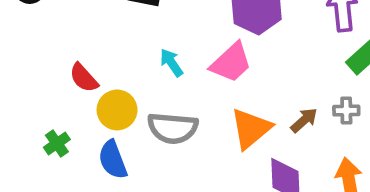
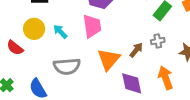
pink trapezoid: (231, 63) -> (92, 26), turned -45
yellow circle: (117, 110) -> (34, 29), moved

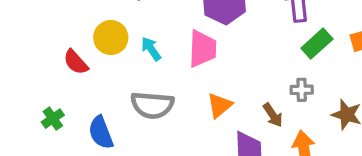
brown arrow: (136, 50) -> (273, 115), moved, turned 98
orange triangle: (109, 59) -> (220, 105), size x0.7

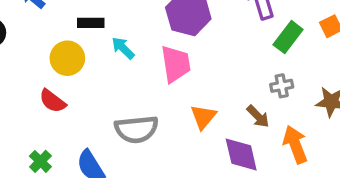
yellow circle: (111, 38) -> (67, 58), moved
cyan arrow: (151, 49) -> (123, 48), moved

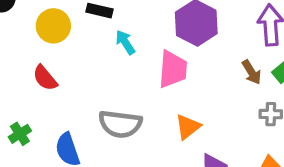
yellow circle: (67, 58) -> (53, 26), moved
brown arrow: (258, 116) -> (252, 72), moved

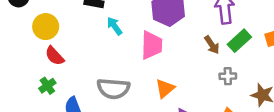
yellow circle: (53, 26) -> (46, 27), moved
green cross: (20, 134) -> (47, 86), moved

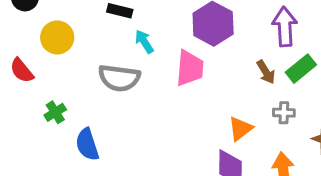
red semicircle: (55, 56) -> (22, 70), moved
orange triangle: (165, 88) -> (240, 129), moved
gray semicircle: (113, 89) -> (119, 78), moved

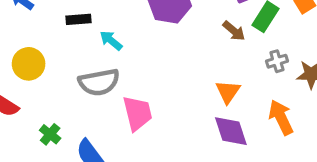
pink trapezoid: (190, 68) -> (137, 113), moved
gray cross: (284, 113) -> (277, 61), moved

